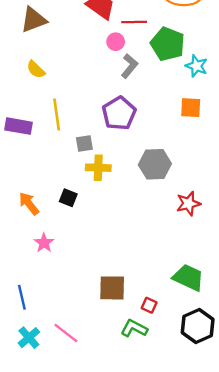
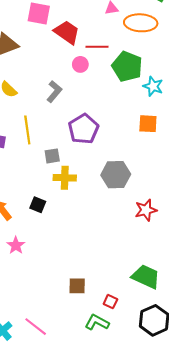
gray L-shape: (129, 66) -> (54, 91), moved
brown square: (112, 288) -> (77, 286), size x0.7

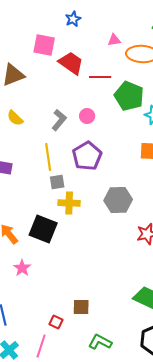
pink circle: (80, 64) -> (87, 116), moved
yellow line: (27, 130) -> (48, 157), moved
black square: (38, 205) -> (43, 229), size x1.8
red square: (110, 302) -> (56, 322), moved
pink line: (36, 327) -> (41, 346), turned 70

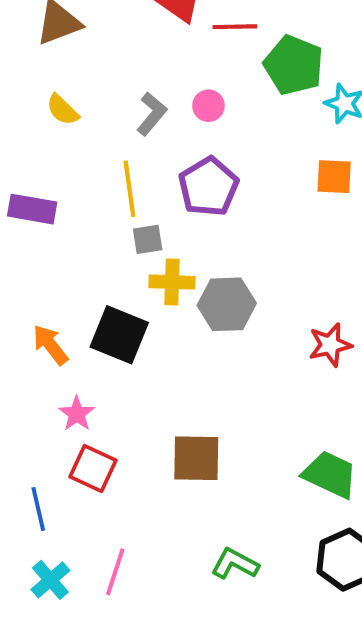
gray hexagon: (118, 200) -> (227, 304), moved
brown square: (81, 307) -> (196, 458), moved, size x1.5
red square: (56, 322) -> (93, 468), moved, size x1.6

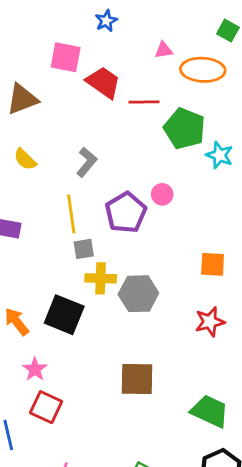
pink circle: (208, 106) -> (162, 194), moved
orange square: (334, 177) -> (213, 264), moved
brown square: (196, 458) -> (137, 379), moved

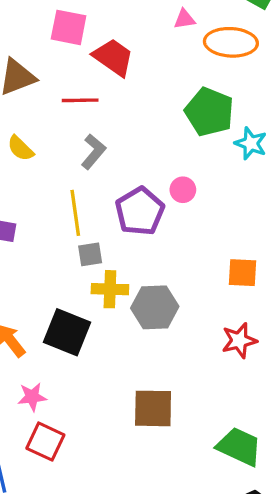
red line: (144, 102) -> (80, 100), moved
pink star: (35, 369) -> (32, 397), turned 30

